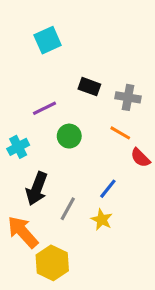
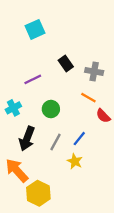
black rectangle: (89, 87) -> (66, 64), turned 35
green circle: (69, 136) -> (51, 109), moved
gray line: (68, 209) -> (55, 142), moved

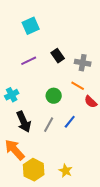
purple line: (33, 79) -> (29, 61), moved
green circle: (51, 109) -> (54, 96), moved
black arrow: (27, 139) -> (24, 122), turned -45
yellow star: (75, 161) -> (66, 171), moved

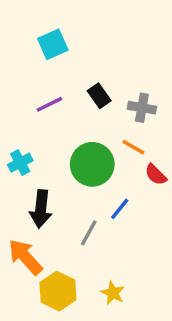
green circle: (54, 96) -> (92, 164), size x1.6
black arrow: (24, 122) -> (41, 209), turned 30
gray line: (49, 125) -> (89, 233), moved

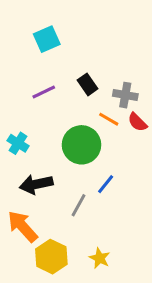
orange line: (133, 147) -> (109, 119), moved
cyan cross: (20, 163) -> (18, 143), turned -30
red semicircle: (156, 175) -> (137, 122), moved
black arrow: (41, 209) -> (36, 184), turned 72

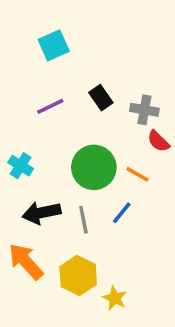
orange line: (109, 119) -> (137, 174), moved
gray line: (78, 205) -> (83, 220), moved, turned -40
yellow hexagon: (51, 257) -> (78, 275), moved

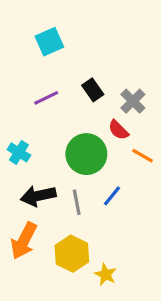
gray cross: (144, 110) -> (133, 101), turned 35
red semicircle: (158, 141) -> (118, 130), moved
orange line: (137, 174) -> (143, 156), moved
orange arrow: (26, 262) -> (24, 241), turned -111

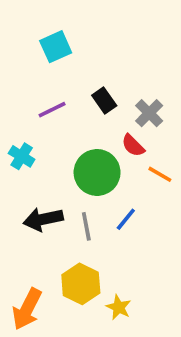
cyan cross: (19, 152) -> (22, 156), moved
orange arrow: (24, 241) -> (27, 309), moved

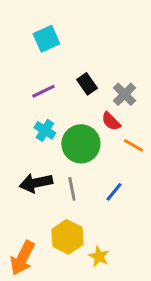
cyan cross: (22, 156) -> (45, 130), moved
blue line: (126, 219) -> (114, 192), moved

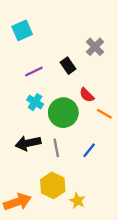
cyan square: (46, 39) -> (22, 30), moved
gray cross: (125, 94) -> (95, 47), moved
orange arrow: (22, 258) -> (17, 202), turned -136

